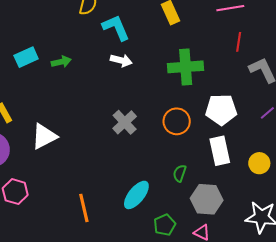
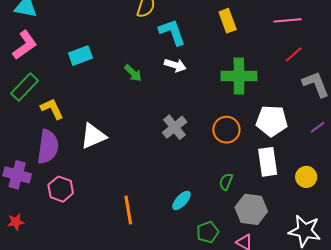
red line: (239, 42) -> (294, 55), turned 36
green arrow: (61, 62) -> (133, 73), moved, turned 54
cyan ellipse: (136, 195) -> (181, 200), size x0.7

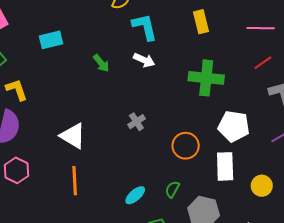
gray cross: (175, 127) -> (136, 122), size x0.7
orange circle: (226, 130) -> (186, 146), moved
white triangle: (93, 136) -> (73, 136), moved, turned 48
green semicircle: (226, 182) -> (172, 189), moved
orange line: (128, 210) -> (75, 181), moved

